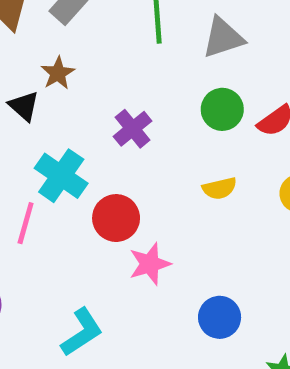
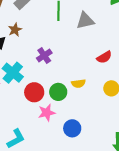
green circle: (222, 109) -> (58, 92), moved
blue circle: (220, 317) -> (72, 128), moved

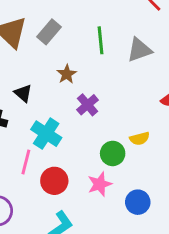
brown star: (15, 30) -> (67, 74), moved
red circle: (34, 92) -> (54, 181), moved

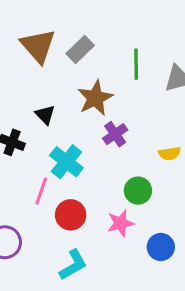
brown star: (67, 74) -> (95, 98), size x1.6
yellow semicircle: (140, 139) -> (170, 153), moved

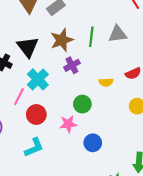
green line: (136, 64) -> (91, 37), moved
black triangle: (45, 115) -> (28, 47), size x1.6

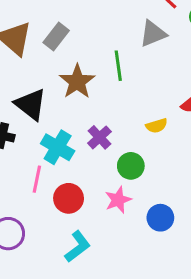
gray triangle: (118, 34) -> (153, 34), moved
purple cross: (72, 65) -> (99, 137), moved

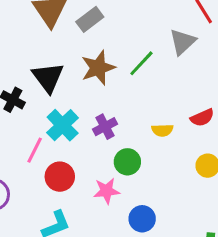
gray triangle: (153, 34) -> (183, 42), turned -36
green line: (118, 66) -> (141, 63), turned 36

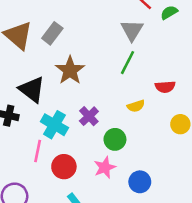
green line: (141, 63) -> (127, 63), moved
red semicircle: (202, 118) -> (165, 87), turned 36

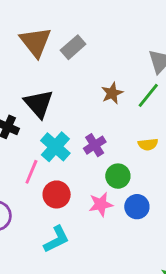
brown star: (70, 70) -> (112, 93), moved, size x0.7
blue circle: (140, 182) -> (137, 207), moved

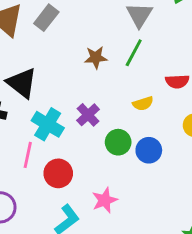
brown star: (112, 93) -> (96, 57), turned 30
pink star: (101, 204) -> (105, 200), moved
blue circle: (137, 207) -> (149, 150), moved

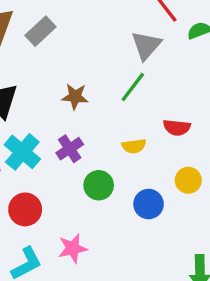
brown star: (96, 57) -> (75, 97), moved
blue circle: (149, 150) -> (149, 204), moved

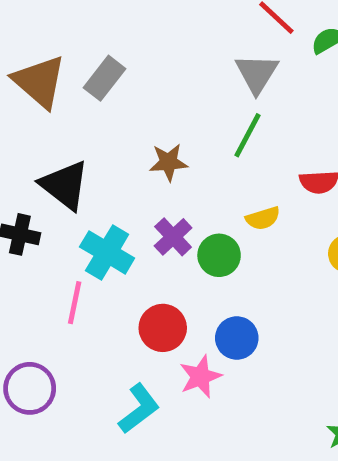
green circle: (99, 185) -> (219, 255), moved
blue circle: (149, 204) -> (237, 338), moved
red circle: (25, 209) -> (163, 328), moved

